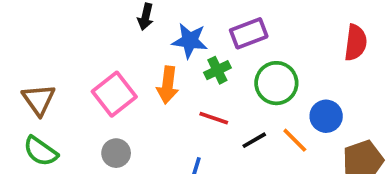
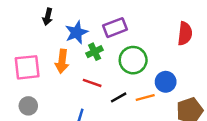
blue star: (190, 41) -> (76, 32), turned -30
pink square: (114, 94) -> (27, 67), turned 32
orange line: (295, 140) -> (145, 97), turned -60

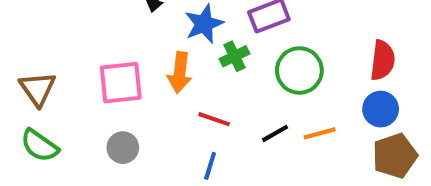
red semicircle: (185, 34) -> (383, 60), moved
blue circle: (166, 82) -> (381, 109), moved
red line: (92, 83) -> (214, 119), moved

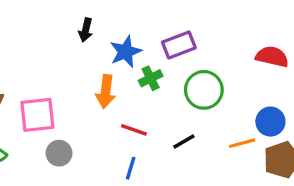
red semicircle: (383, 60) -> (272, 57), moved, turned -84
pink square: (121, 83) -> (37, 115), moved
orange line: (320, 133) -> (242, 143), moved

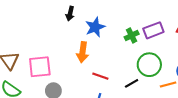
purple rectangle: (179, 45) -> (153, 30), moved
green cross: (151, 78) -> (132, 35), moved
green circle: (204, 90) -> (149, 65), moved

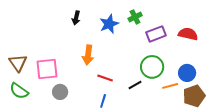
blue star: (95, 27) -> (109, 24), moved
green cross: (132, 35) -> (135, 17), moved

